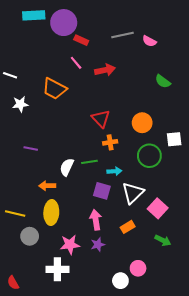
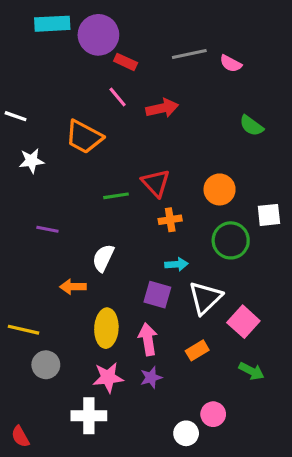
green line: (89, 162) -> (116, 196), moved
yellow ellipse: (51, 213) -> (106, 328), moved

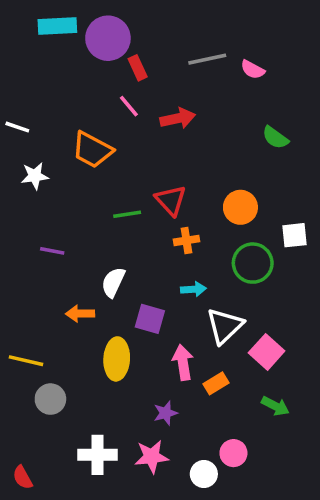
red rectangle: (126, 62) -> (138, 68), turned 40
purple square: (157, 295) -> (150, 319), moved
pink arrow: (148, 339) -> (183, 362), moved
pink star: (108, 378) -> (152, 457), moved

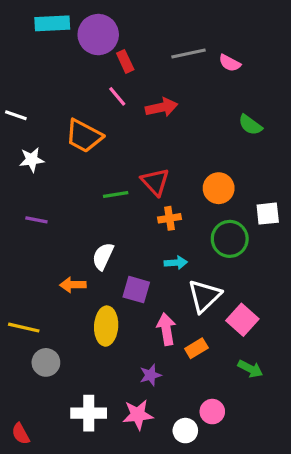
purple line: (52, 251) -> (36, 220), moved

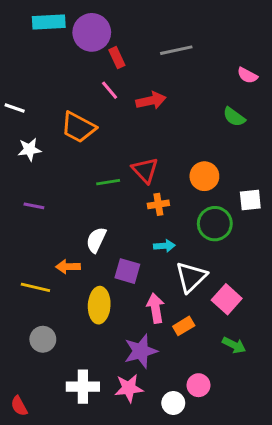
pink semicircle: (230, 63) -> (247, 75), moved
yellow line: (24, 328) -> (35, 287), moved
purple star: (150, 375) -> (141, 351), size x1.6

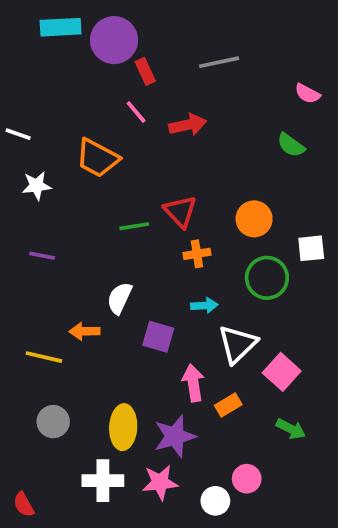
yellow ellipse: (99, 305) -> (123, 427), moved

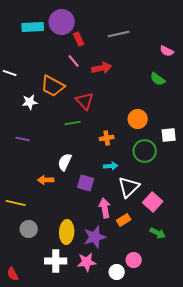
cyan rectangle: (61, 27) -> (33, 27), moved
white star: (37, 186) -> (30, 102), moved
red triangle: (180, 211) -> (85, 101), moved
yellow line: (44, 357) -> (16, 203), moved

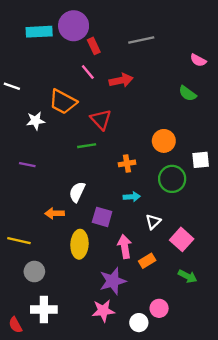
white triangle: (129, 187) -> (153, 222), size x0.6
yellow ellipse: (67, 232) -> (79, 244), moved
white cross: (56, 261) -> (44, 310), moved

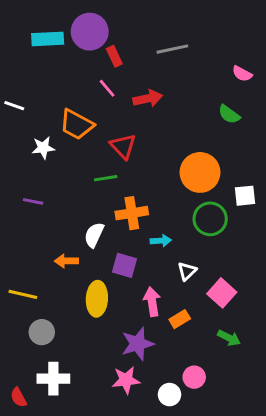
orange circle: (164, 141) -> (200, 172), size x1.4
orange cross: (127, 163) -> (132, 213), moved, size x1.5

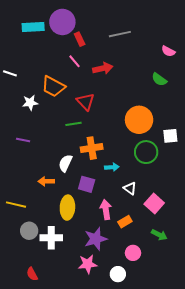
white triangle: (187, 271) -> (130, 188), turned -40
pink circle: (194, 377) -> (133, 253), moved
white cross: (53, 379) -> (51, 238), moved
red semicircle: (19, 397) -> (32, 274), moved

